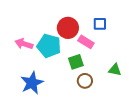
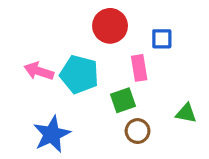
red circle: (68, 28) -> (110, 26), moved
pink rectangle: (86, 42) -> (139, 68), turned 49

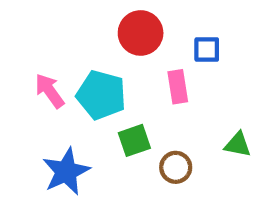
pink arrow: (39, 71) -> (50, 91), turned 36
green square: (123, 100) -> (134, 140), moved

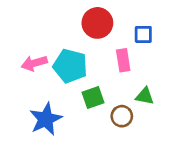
pink arrow: (50, 91) -> (34, 63), turned -70
green triangle: (238, 145) -> (145, 96), moved

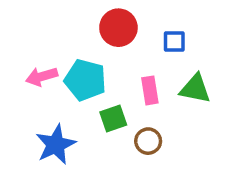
pink rectangle: (123, 60) -> (150, 90), moved
green triangle: (145, 96) -> (195, 89), moved, size x1.4

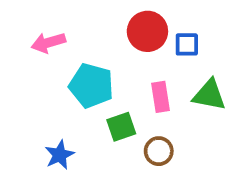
red circle: (118, 28) -> (147, 31), moved
pink arrow: (42, 77) -> (48, 43), moved
blue star: (56, 145) -> (60, 155), size x0.7

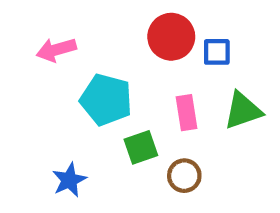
green triangle: (209, 95) -> (243, 111), turned -30

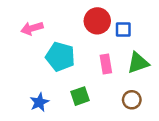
green square: (141, 147) -> (80, 96), moved
brown circle: (184, 176) -> (132, 100), moved

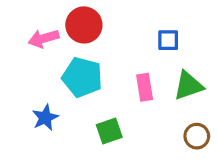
red circle: (97, 21) -> (84, 25), moved
brown circle: (132, 100) -> (197, 136), moved
blue star: (39, 102) -> (45, 118), moved

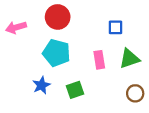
pink arrow: (44, 38) -> (16, 27), moved
blue star: (45, 118) -> (41, 85), moved

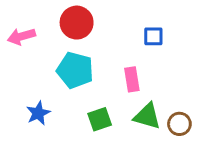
green triangle: (129, 59) -> (147, 116), moved, turned 35
blue star: (41, 85) -> (38, 113), moved

